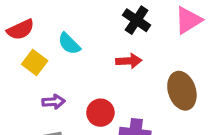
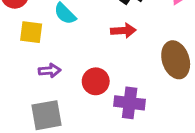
yellow square: (35, 62) -> (31, 32), turned -30

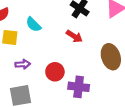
red arrow: (123, 31) -> (74, 36), turned 35

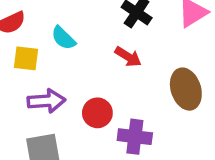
purple arrow: (23, 64) -> (46, 101), size x1.5

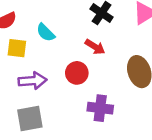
red circle: (97, 113) -> (77, 73), moved

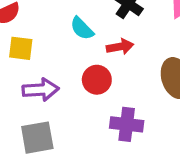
cyan semicircle: (46, 33) -> (82, 28), moved
red arrow: (95, 47) -> (120, 47), turned -42

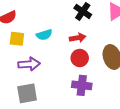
cyan semicircle: (82, 28) -> (44, 35), moved, turned -63
red circle: (97, 80) -> (80, 58), moved

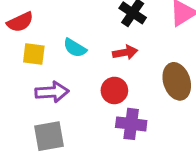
cyan semicircle: (44, 35) -> (75, 48), turned 49
red circle: (80, 58) -> (114, 90), moved

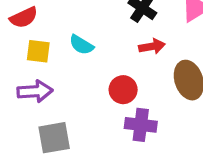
red arrow: (125, 52) -> (152, 46), moved
purple arrow: (52, 92) -> (35, 91), moved

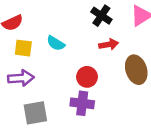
purple cross: (141, 125) -> (82, 103), moved

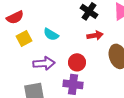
yellow square: (23, 48) -> (24, 38), turned -35
purple arrow: (21, 78) -> (44, 63), moved

